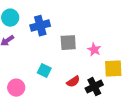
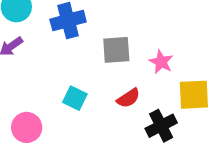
red semicircle: (73, 82) -> (128, 98), moved

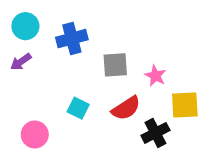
red semicircle: (128, 98) -> (126, 108), size x1.4

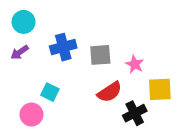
blue cross: (72, 39) -> (63, 47), moved
cyan square: (78, 108) -> (50, 92), moved

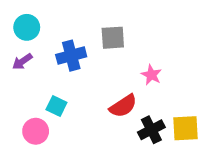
gray square: (100, 55) -> (113, 38), moved
yellow square: (160, 89) -> (185, 128), moved

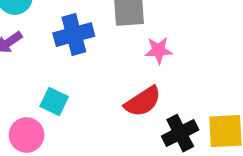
pink star: (151, 75) -> (159, 50), moved, turned -30

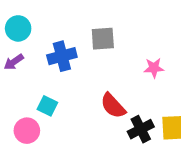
pink star: (159, 50) -> (154, 68), moved
red semicircle: (143, 101) -> (113, 106), turned 80

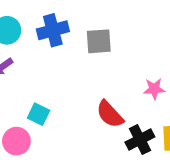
blue cross: (62, 56) -> (53, 30), moved
pink star: (154, 68) -> (154, 89), moved

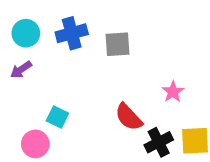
pink star: (154, 89) -> (173, 92), turned -30

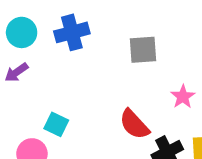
gray square: (118, 44) -> (143, 50), moved

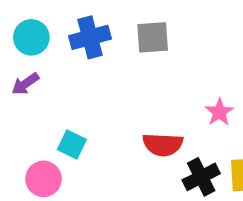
gray square: (143, 50) -> (153, 37), moved
red semicircle: (134, 124) -> (163, 145), turned -44

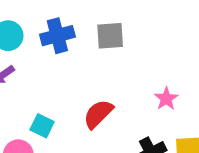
red semicircle: (163, 145) -> (98, 114), moved, turned 132

